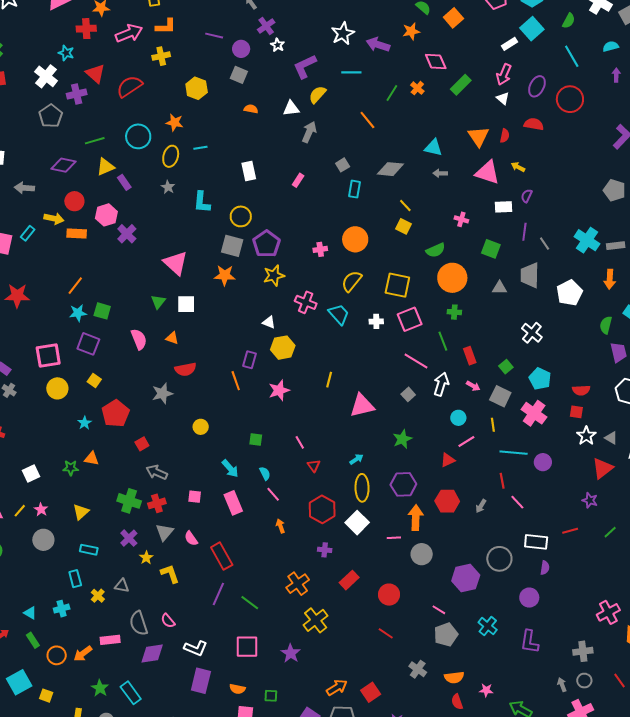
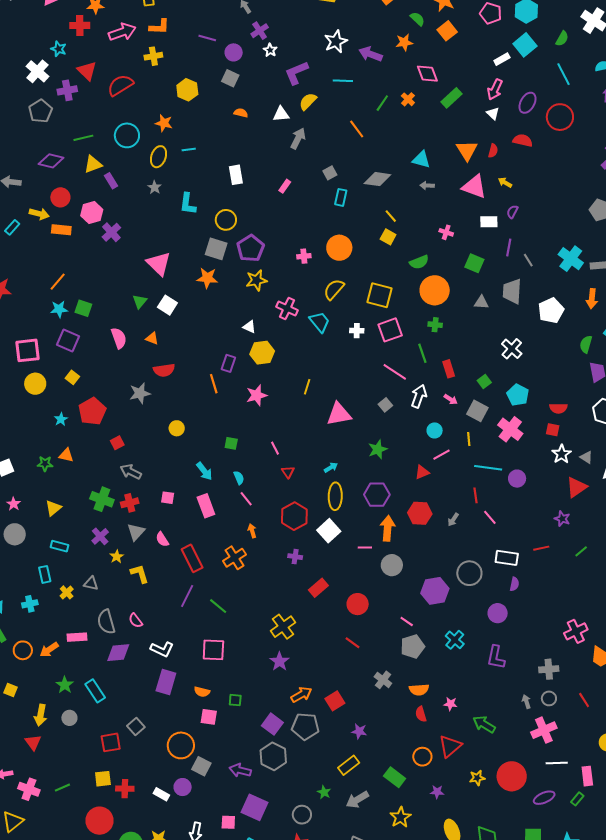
white square: (186, 304) -> (167, 305), turned 30
orange cross: (298, 584) -> (234, 558), moved
purple star: (291, 653) -> (279, 661), moved

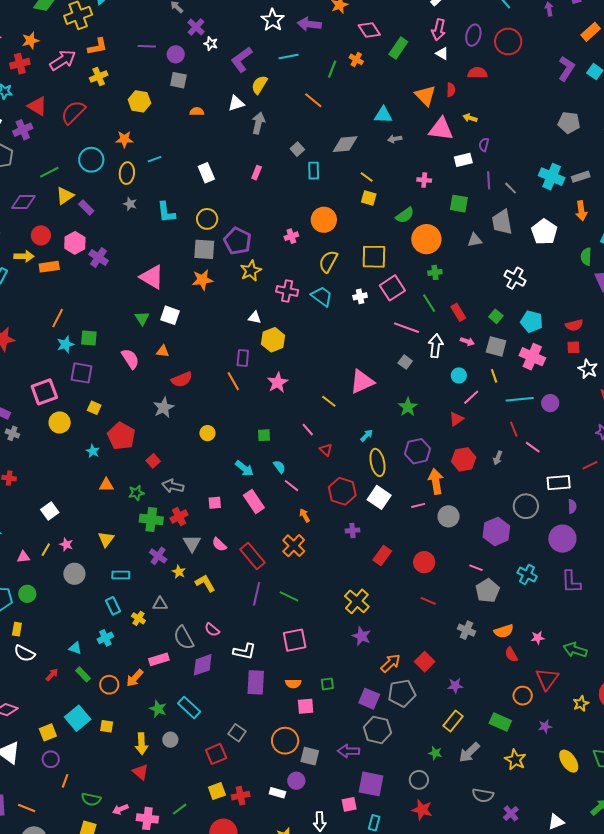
yellow line: (307, 387) -> (329, 401), moved, turned -56
green star: (45, 464) -> (136, 493), moved
purple circle: (498, 613) -> (562, 539), size x1.4

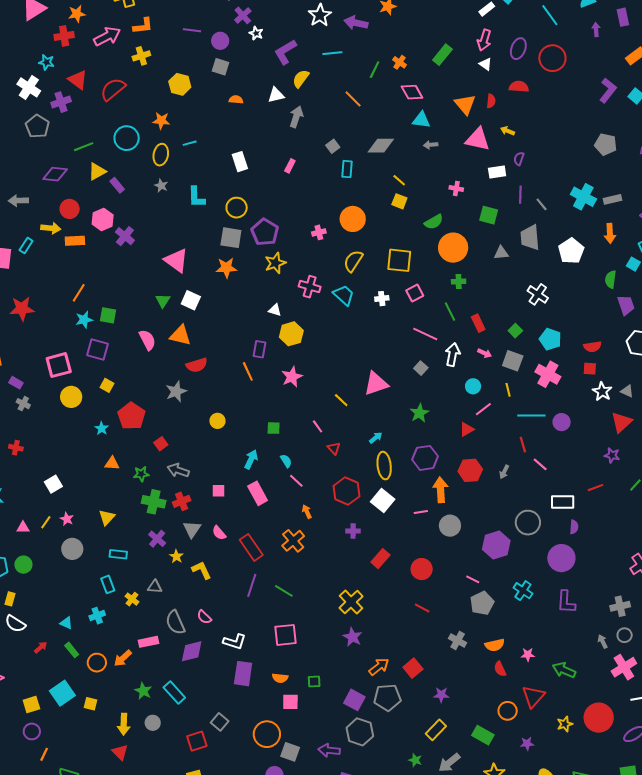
pink diamond: (369, 30) -> (412, 92), moved
pink square: (392, 288) -> (415, 293), size x0.7
orange triangle: (163, 351) -> (180, 335), size x1.6
cyan arrow: (244, 468) -> (251, 459), turned -108

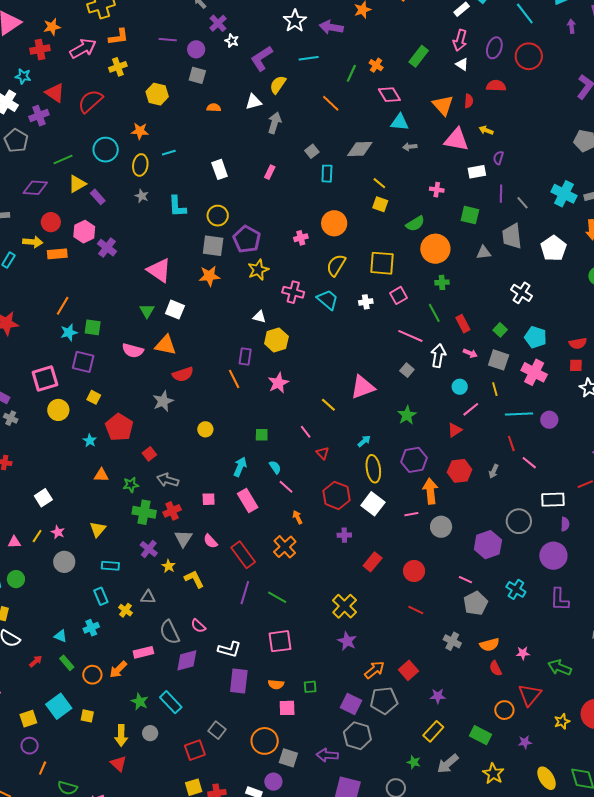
pink semicircle: (147, 340) -> (133, 351), turned 135

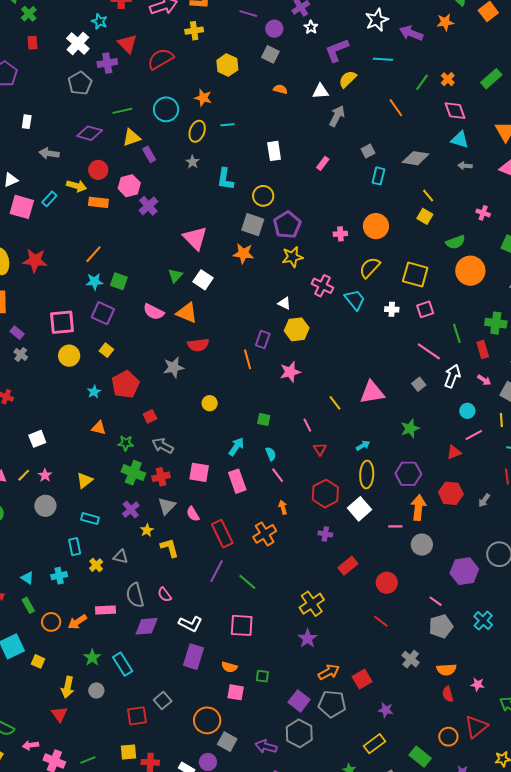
green cross: (442, 282) -> (496, 323), moved, size x1.5
pink square: (209, 499) -> (199, 472), size x1.5

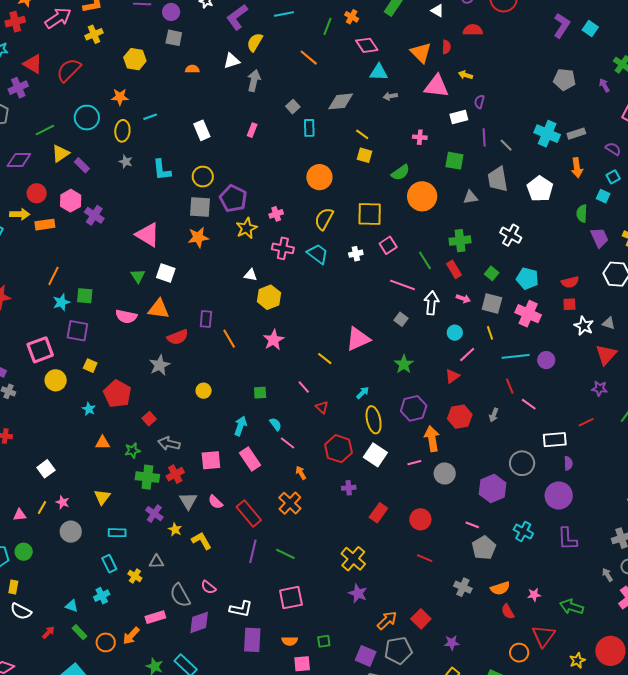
pink cross: (340, 234) -> (276, 214), moved
purple rectangle: (263, 339) -> (206, 319), moved

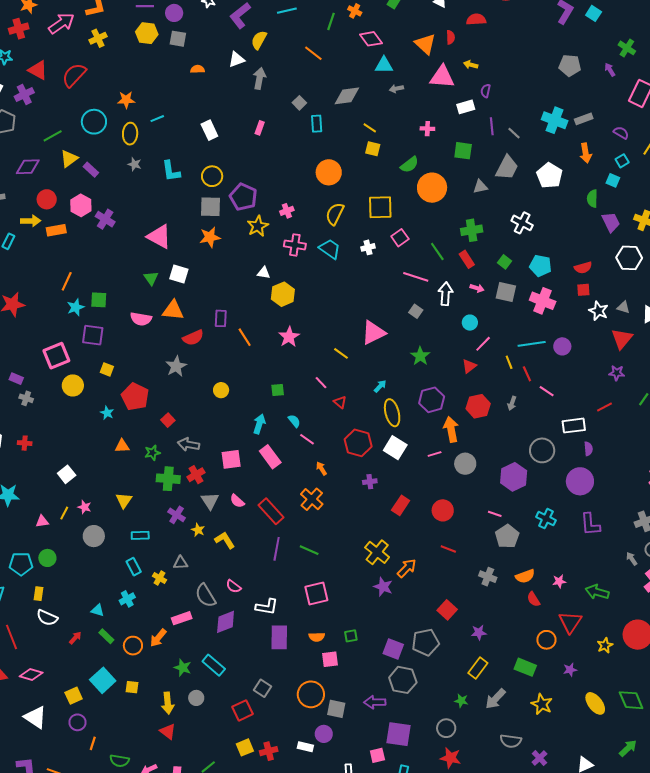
yellow hexagon: (135, 59) -> (147, 33), moved
gray trapezoid: (498, 179) -> (507, 168), turned -140
yellow line: (490, 333) -> (509, 362), moved
orange arrow: (387, 620) -> (407, 568), moved

